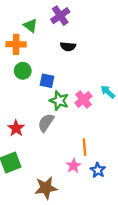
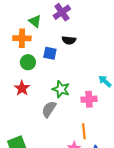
blue square: (47, 81) -> (50, 53), moved
pink cross: (83, 100) -> (89, 99), moved, turned 35
red star: (16, 128) -> (22, 88), moved

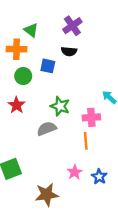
purple cross: (62, 12) -> (72, 26), moved
gray semicircle: (49, 109) -> (47, 129), turned 36
orange line: (84, 131) -> (86, 141), moved

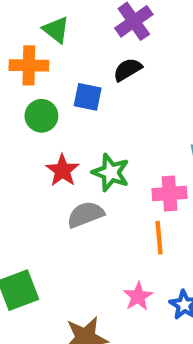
black semicircle: (69, 51) -> (128, 70), turned 144
red star: (16, 105) -> (62, 170), moved

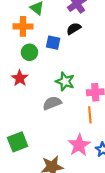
red star: (62, 170) -> (20, 78), moved
pink star: (138, 296) -> (79, 145), size x1.5

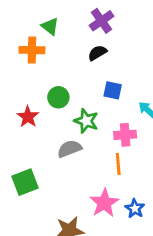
blue square: (53, 43) -> (113, 90), moved
green circle: (29, 52) -> (58, 97), moved
green square: (18, 142) -> (25, 182), moved

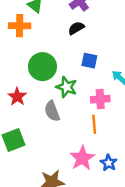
green circle: (58, 97) -> (42, 67), size x1.5
red star: (28, 117) -> (17, 97), moved
gray semicircle: (70, 149) -> (52, 111), turned -90

